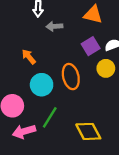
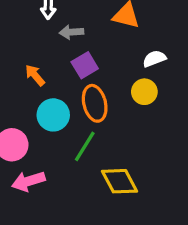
purple square: (91, 46) -> (85, 65), moved
green line: (50, 117) -> (85, 146), moved

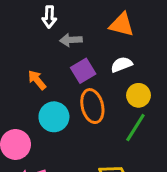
white semicircle: (154, 59) -> (122, 65), moved
green line: (85, 146) -> (135, 128), moved

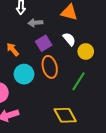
white semicircle: (122, 65) -> (69, 39), turned 72
yellow circle: (138, 95) -> (86, 51), moved

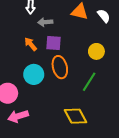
white semicircle: (69, 39) -> (104, 16), moved
purple square: (44, 43) -> (54, 43), turned 35
orange arrow: (13, 49) -> (31, 44), moved

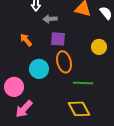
orange arrow: (31, 44) -> (26, 40), moved
green line: (89, 82) -> (83, 83), moved, turned 60
pink arrow: (18, 116) -> (24, 109), turned -30

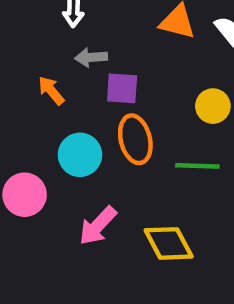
gray arrow: (50, 19) -> (91, 57), moved
green line: (83, 83) -> (197, 166), moved
pink arrow: (24, 109) -> (98, 226), moved

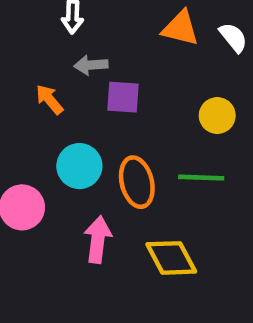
orange ellipse: (135, 139) -> (137, 182), moved
pink arrow: (98, 226) -> (98, 240), turned 144

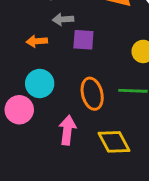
orange arrow: (50, 99) -> (37, 41), turned -54
cyan circle: (79, 166) -> (40, 84), moved

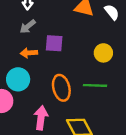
gray arrow: (63, 19) -> (28, 26), moved, turned -35
orange arrow: (37, 41) -> (29, 53), moved

